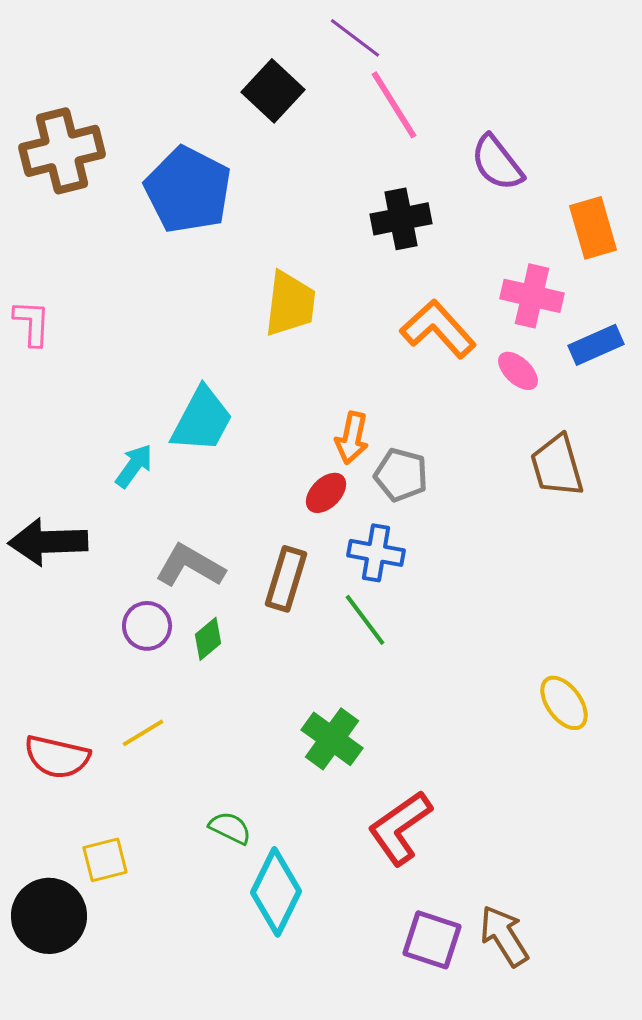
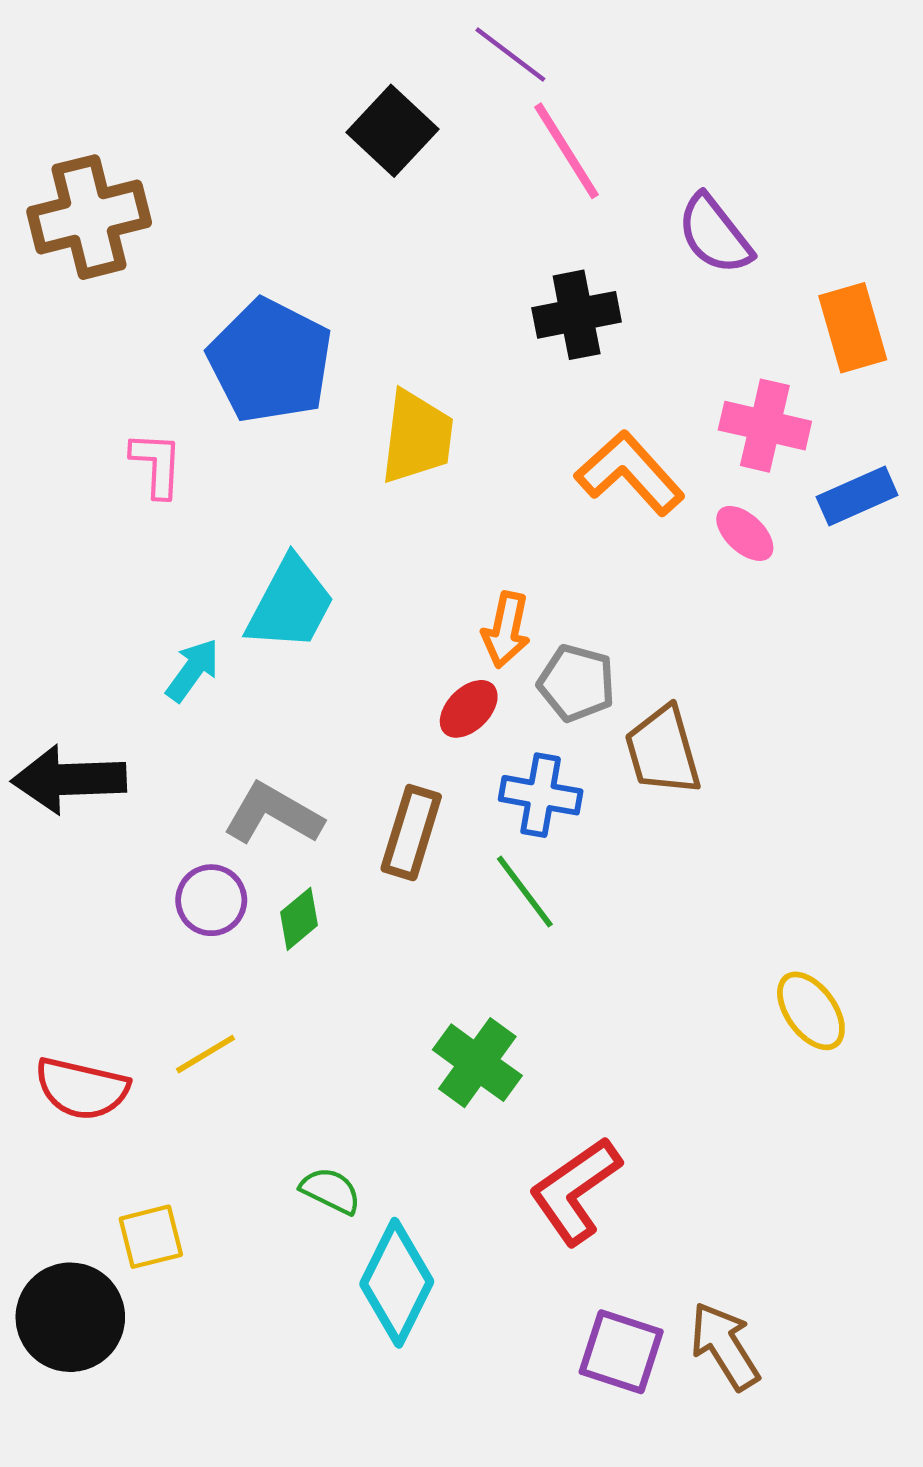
blue pentagon: (188, 190) -> (270, 361), moved
pink L-shape: (32, 323) -> (157, 464), moved
brown trapezoid: (557, 466) -> (663, 751), moved

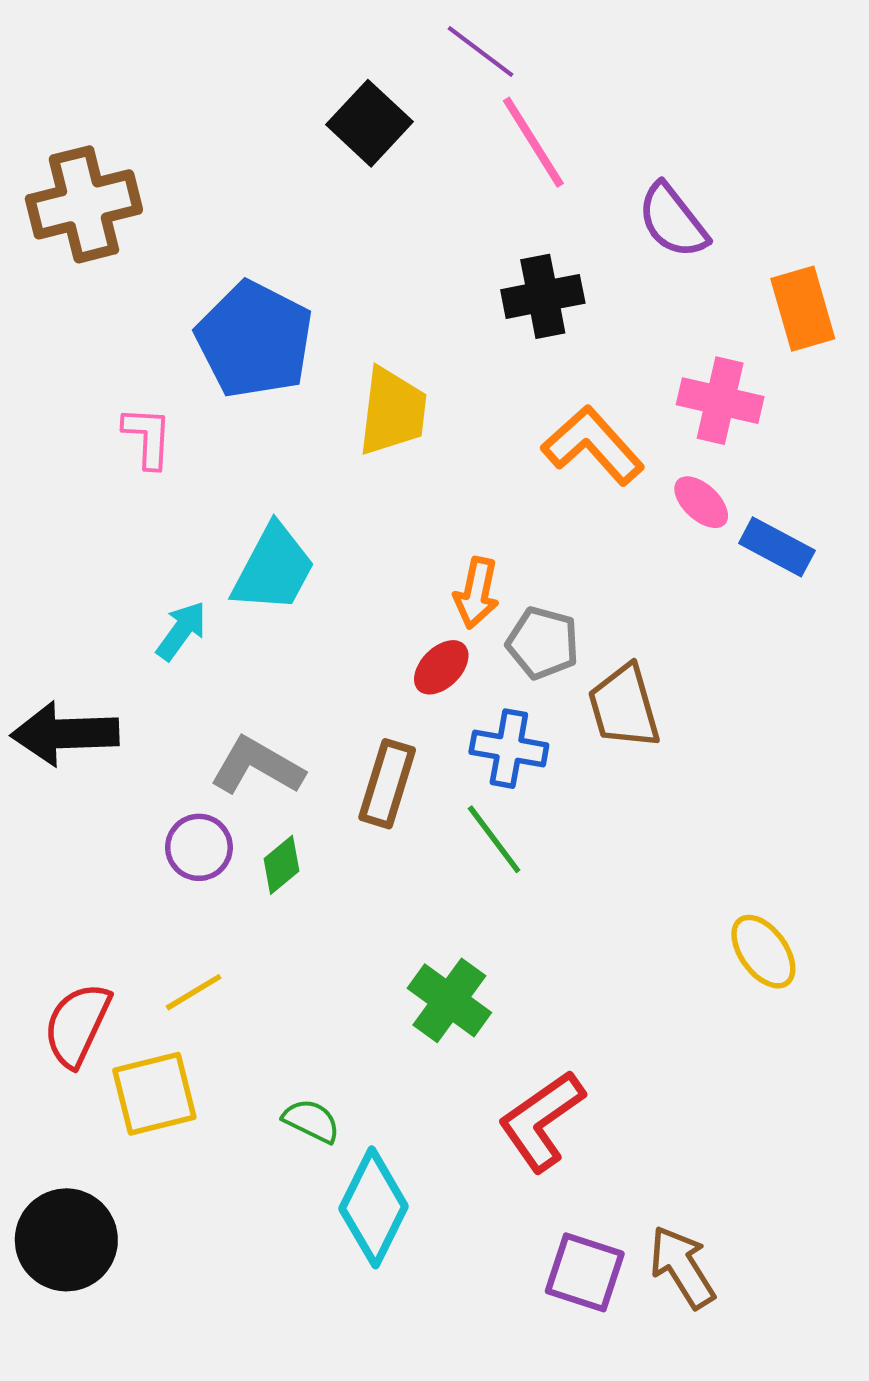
blue rectangle: (857, 496) -> (777, 547), moved, turned 52
red semicircle: (82, 1089) -> (77, 1025), turned 102
yellow square: (151, 1237) -> (154, 1094), moved, size x1.4

